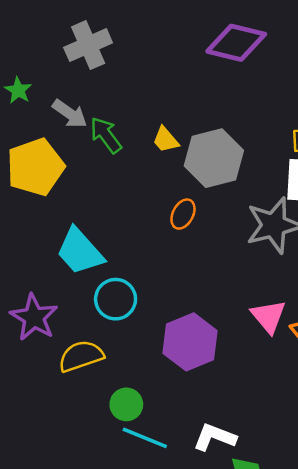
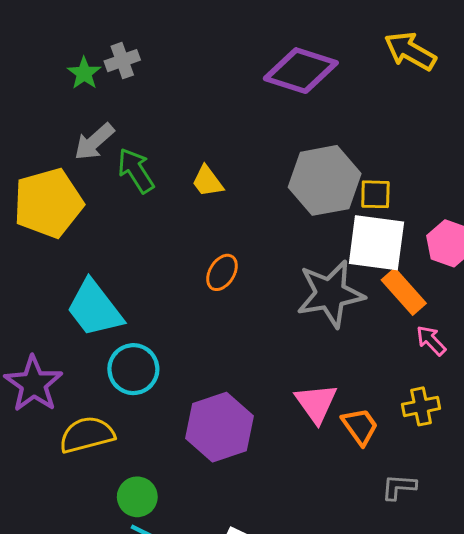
gray cross: (88, 45) -> (122, 61), size x0.6
green star: (18, 90) -> (84, 73), moved
gray arrow: (70, 114) -> (94, 142), turned 99
gray hexagon: (214, 158) -> (325, 180), moved

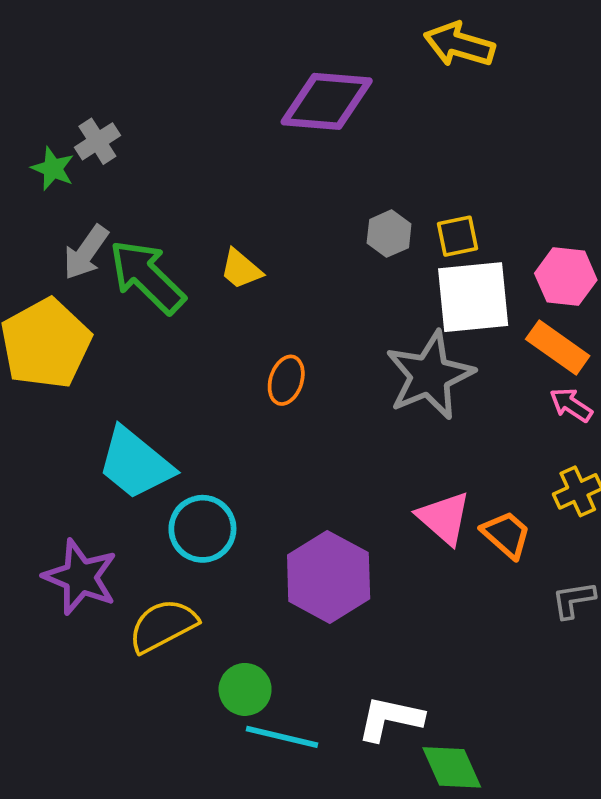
green arrow: (136, 171) -> (147, 277), size x1.4
gray hexagon: (325, 180) -> (389, 234), size x0.5
orange rectangle: (404, 292) -> (558, 347), moved

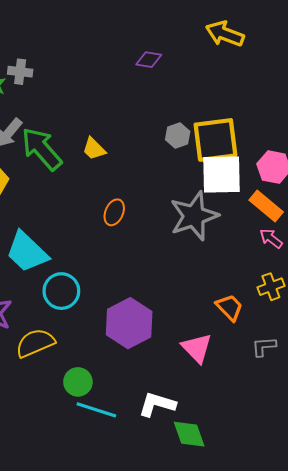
purple diamond: (327, 101) -> (149, 60), size x0.5
gray cross: (97, 141) -> (20, 72), turned 35
yellow square: (458, 236) -> (215, 140), size x2.0
pink triangle: (444, 518) -> (197, 348), moved

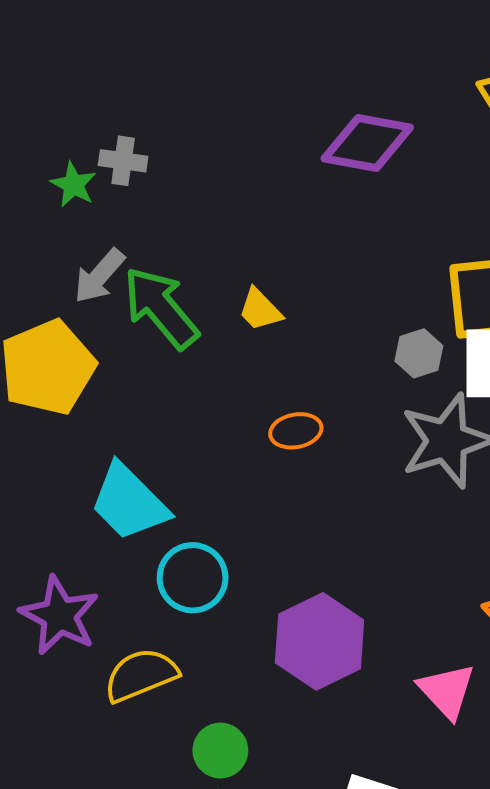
purple diamond: (149, 60) -> (367, 143), size x1.8
gray hexagon: (178, 136) -> (419, 353), moved
orange ellipse: (114, 212) -> (296, 431), turned 55

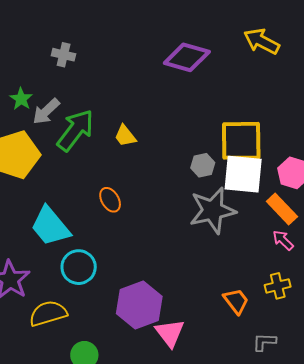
green star: (73, 185) -> (21, 99), moved
green arrow: (161, 308) -> (75, 130), turned 72
orange ellipse: (296, 431) -> (110, 200), moved, turned 65
pink triangle: (447, 691) -> (170, 333), moved

